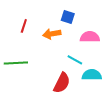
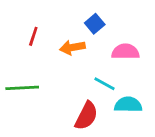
blue square: (68, 17) -> (95, 24), turned 32

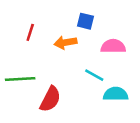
blue square: (95, 24) -> (86, 21), turned -36
red semicircle: (86, 116) -> (50, 99), moved

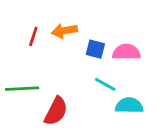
blue square: (86, 21) -> (95, 49), moved
orange arrow: (65, 43) -> (64, 31), moved

